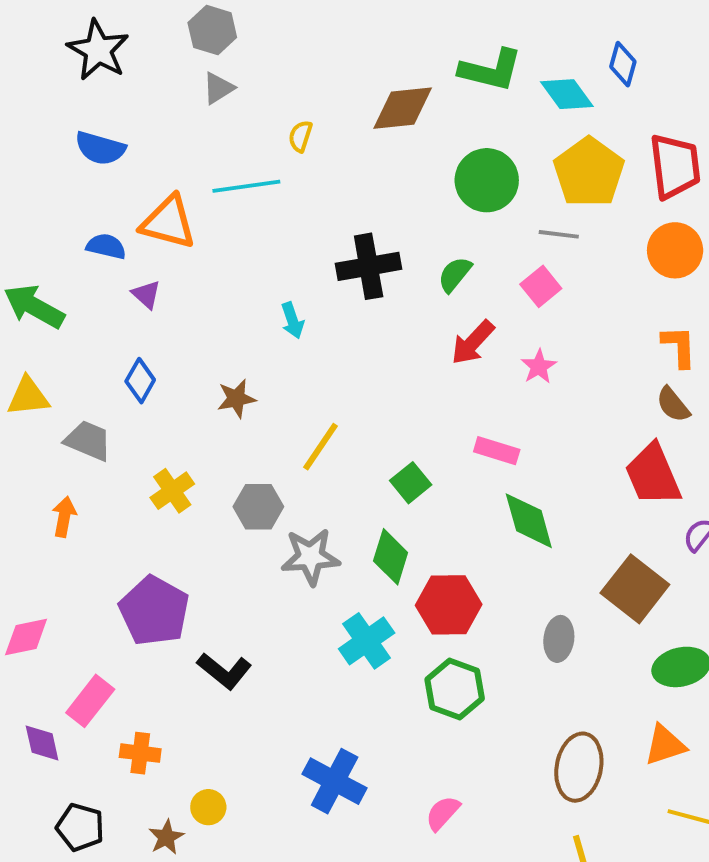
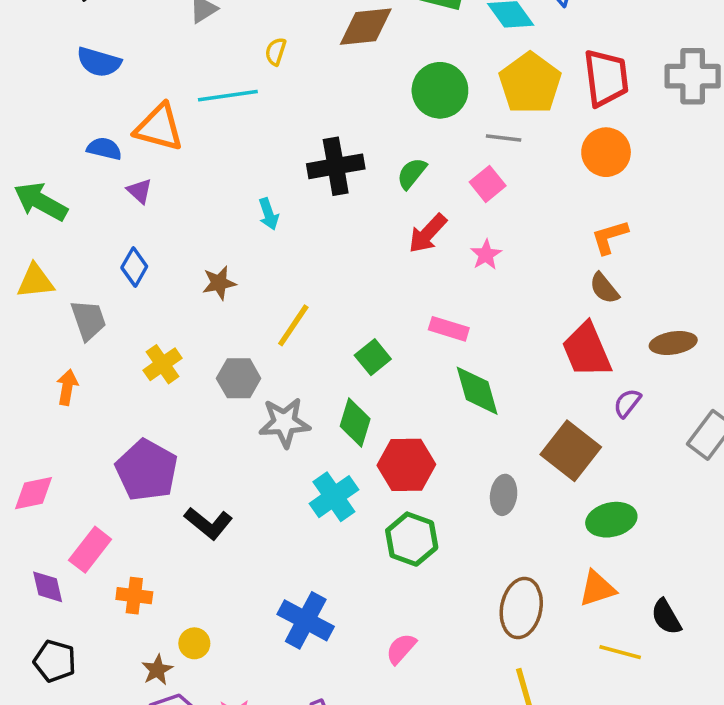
orange L-shape: (679, 346) -> (610, 237), turned -105
gray trapezoid: (88, 441) -> (88, 320), turned 48
black pentagon: (80, 827) -> (55, 661), moved

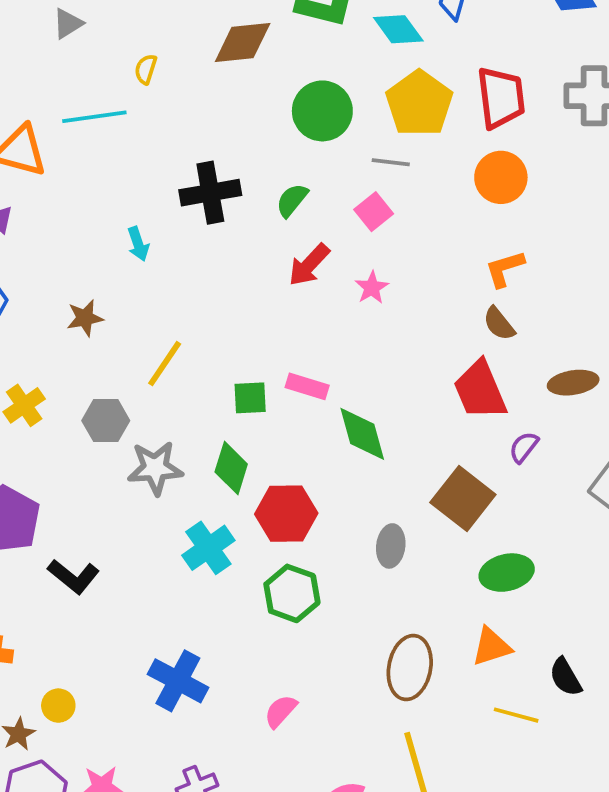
pink rectangle: (449, 329) -> (307, 386), moved
green square: (373, 357) -> (250, 398), turned 36

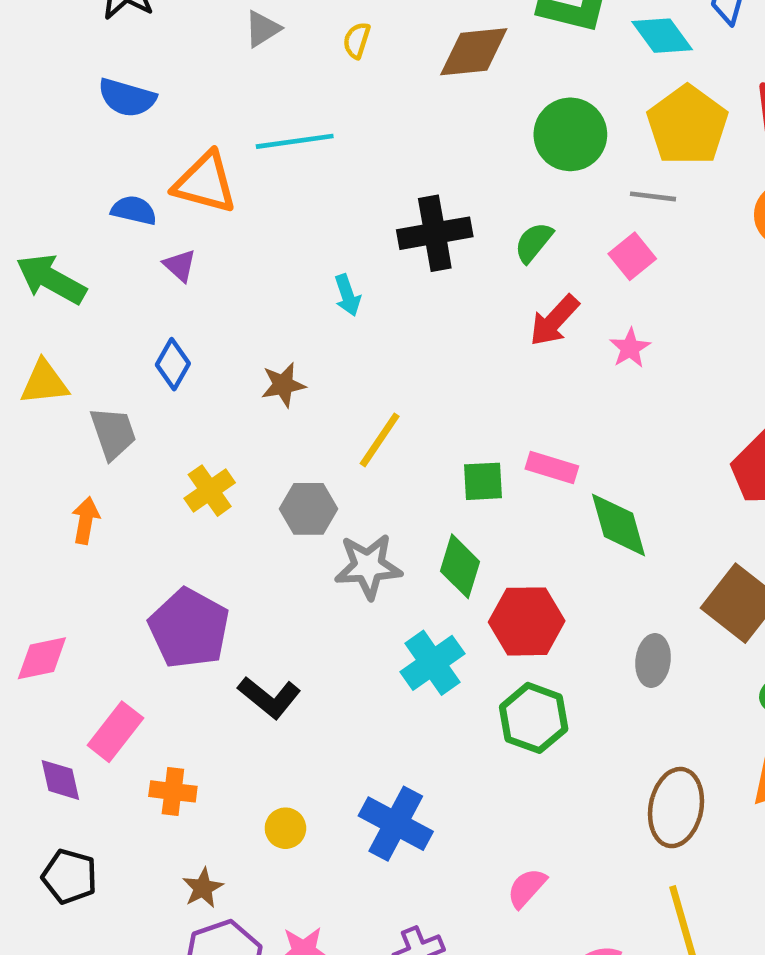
yellow semicircle: (146, 69) -> (357, 40), moved
yellow circle: (58, 706) -> (285, 828), moved
pink semicircle: (281, 711) -> (527, 888), moved

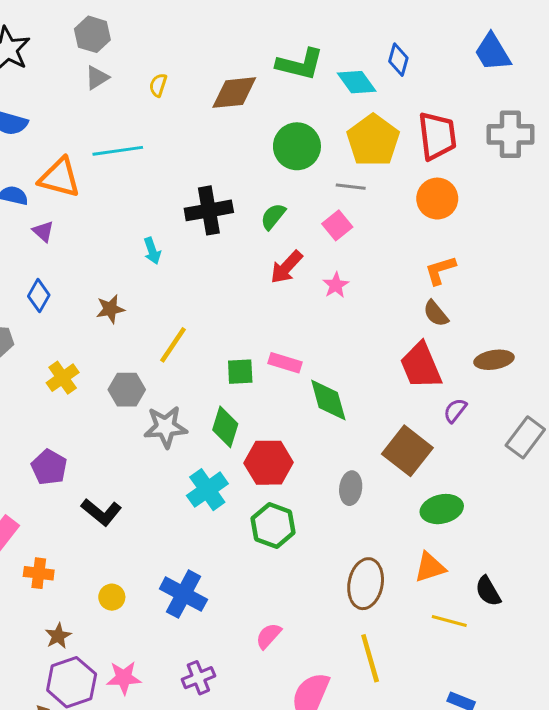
purple pentagon: (189, 628) -> (49, 467), size x0.7

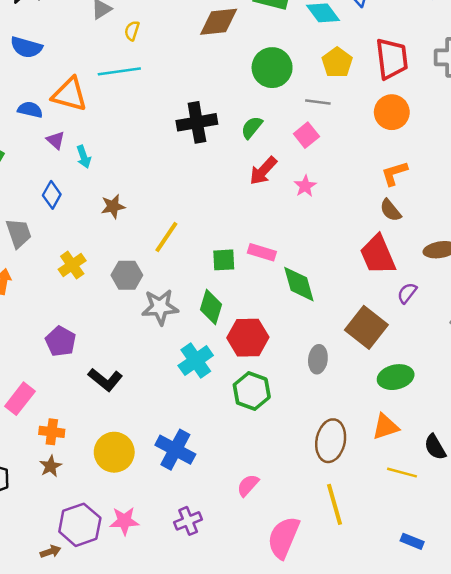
yellow semicircle: (158, 85) -> (132, 31), moved
yellow pentagon: (373, 140) -> (337, 63), size x0.7
cyan arrow: (152, 251) -> (84, 157), moved
yellow circle: (112, 597) -> (114, 452), size x1.8
brown star: (58, 636) -> (51, 466), moved

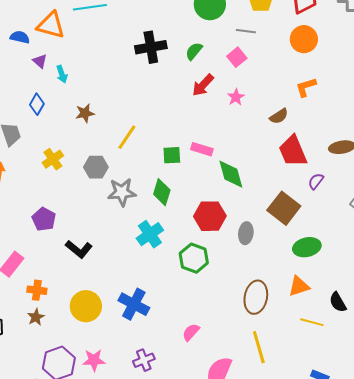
brown semicircle: (391, 210) -> (279, 116), moved, turned -84
red hexagon: (248, 338) -> (210, 216), moved

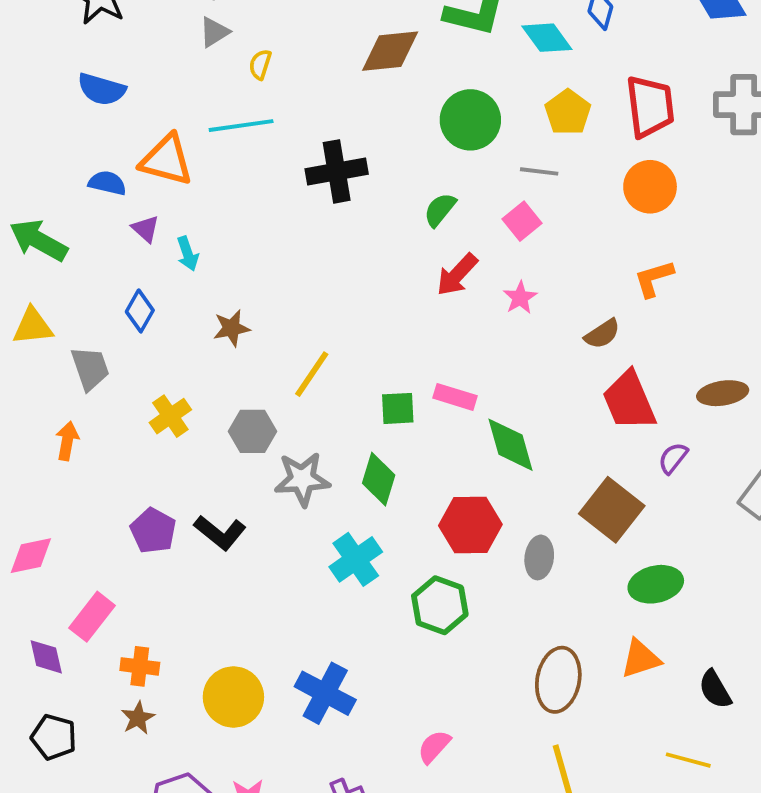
black cross: (151, 47) -> (337, 171), moved
black L-shape: (79, 249) -> (220, 533), moved
yellow line: (312, 322) -> (688, 760), moved

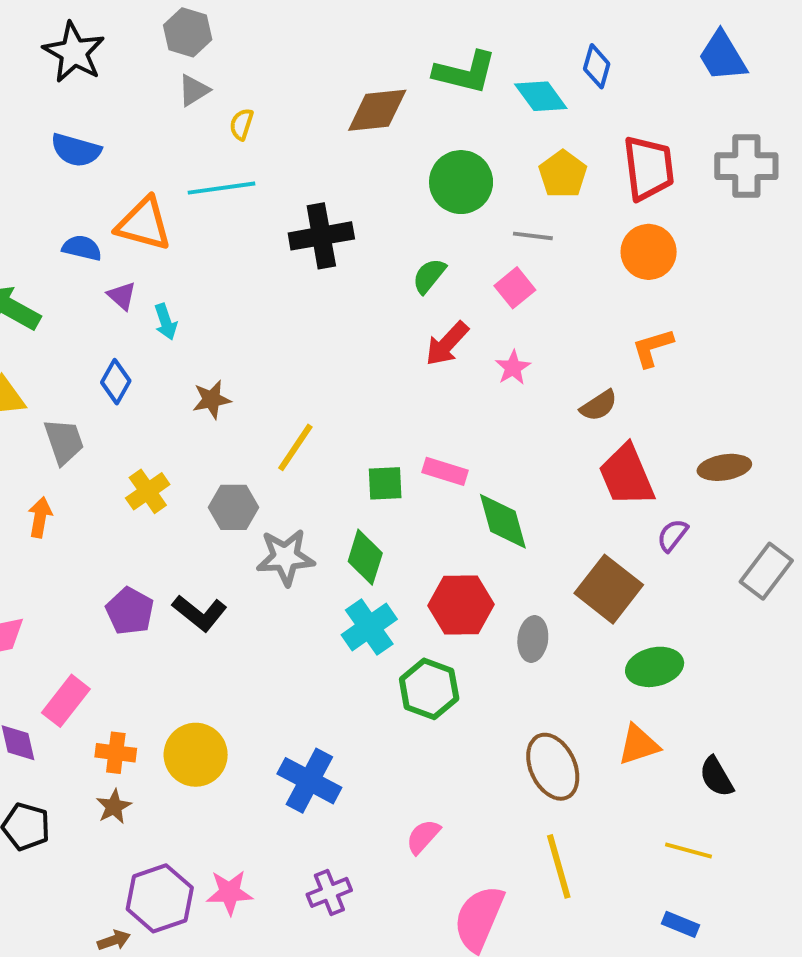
cyan cross: (356, 559) -> (369, 627), moved
brown ellipse: (558, 680) -> (553, 767), turned -36
yellow circle: (233, 697) -> (196, 755), moved

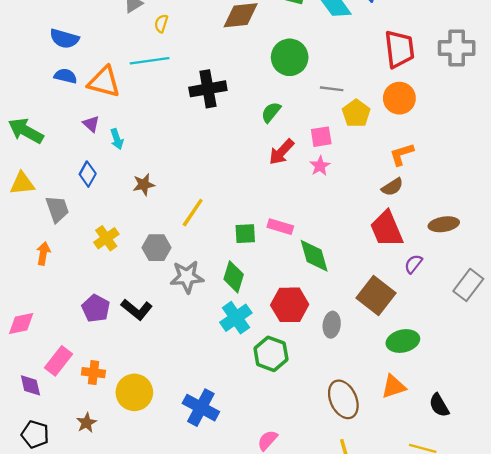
yellow pentagon: (563, 174) -> (356, 113), moved
blue semicircle: (82, 248) -> (65, 76), moved
pink square: (515, 288) -> (321, 137), moved, turned 30
brown semicircle: (599, 406) -> (392, 187), moved
orange cross: (116, 753) -> (93, 373), moved

